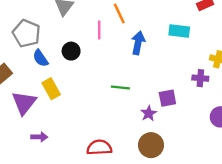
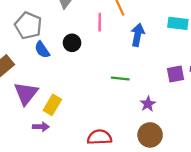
yellow rectangle: (51, 89) -> (52, 105), moved, turned 60
purple square: (167, 98) -> (175, 74), moved

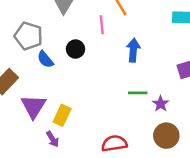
blue arrow: (138, 35) -> (133, 50), moved
green line: (120, 79) -> (138, 93), moved
purple arrow: (41, 127) -> (53, 139), turned 63

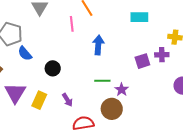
black circle: (76, 49) -> (53, 68), moved
brown circle: (166, 136) -> (112, 109), moved
purple arrow: (53, 139) -> (67, 100), moved

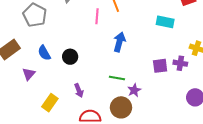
blue semicircle: (25, 53) -> (44, 53), moved
purple triangle: (15, 93) -> (29, 74), size x0.6
yellow rectangle: (39, 100) -> (50, 103), moved

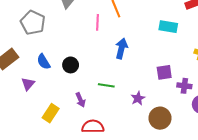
purple cross: (180, 63) -> (184, 86), moved
green line: (117, 78) -> (106, 85), moved
brown circle: (121, 107) -> (160, 118), moved

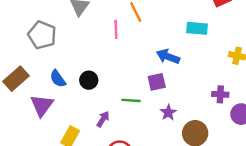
blue arrow: (121, 48) -> (168, 56), moved, turned -78
purple square: (164, 72) -> (157, 82), moved
purple triangle: (28, 84) -> (42, 105), size x1.5
purple arrow: (80, 100) -> (103, 119), turned -120

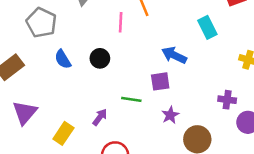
cyan rectangle: (197, 28) -> (207, 27), turned 54
blue semicircle: (58, 79) -> (63, 59), moved
black circle: (89, 80) -> (100, 58), moved
purple triangle: (42, 105) -> (25, 113), moved

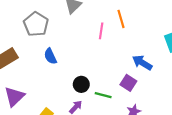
black circle: (100, 58) -> (81, 84), moved
purple square: (160, 81) -> (128, 83), turned 35

